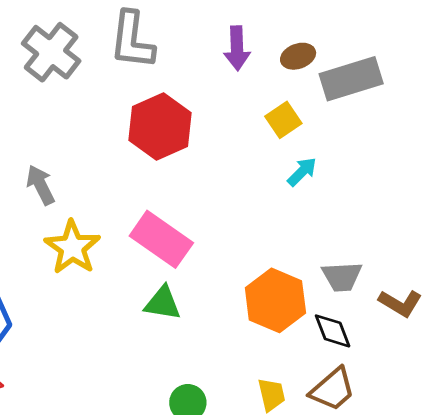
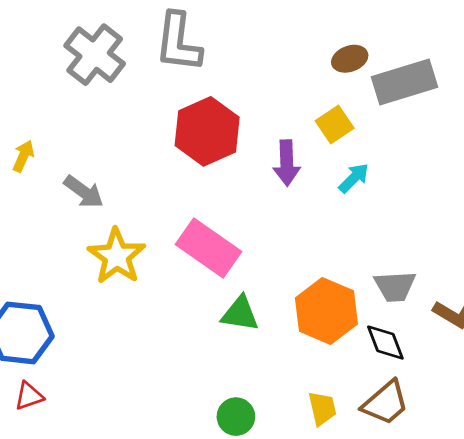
purple arrow: (237, 48) -> (287, 163), moved
gray arrow: (41, 185) -> (84, 192), turned 153
green triangle: (163, 303) -> (240, 314), moved

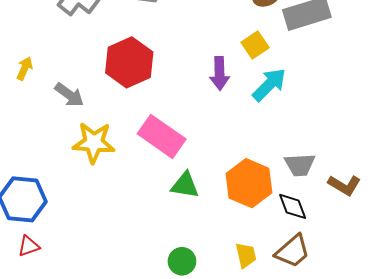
red hexagon: (207, 131) -> (129, 62), moved
cyan arrow: (354, 178) -> (269, 85), size x1.5
yellow star: (117, 256) -> (94, 143), turned -30

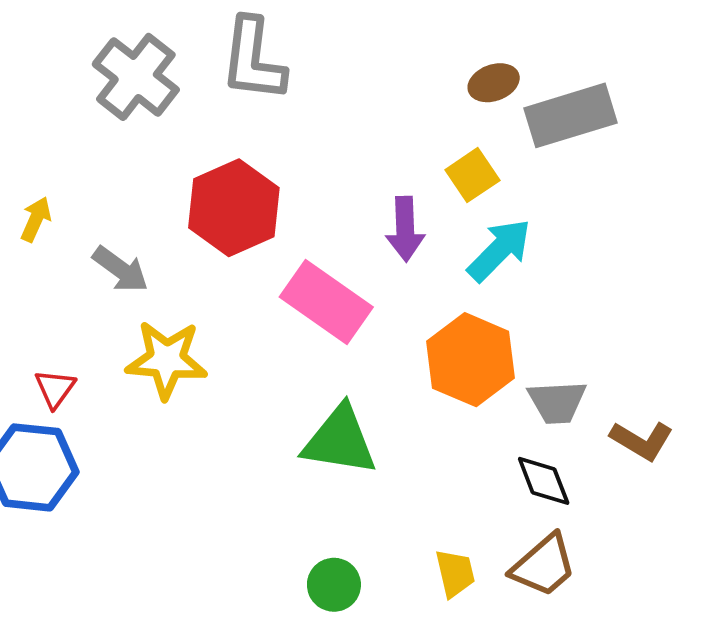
pink rectangle: (162, 136) -> (326, 302), moved
orange hexagon: (249, 183) -> (471, 360), moved
green triangle: (185, 185) -> (340, 440), size x1.4
red triangle: (29, 246) -> (55, 389), moved, turned -35

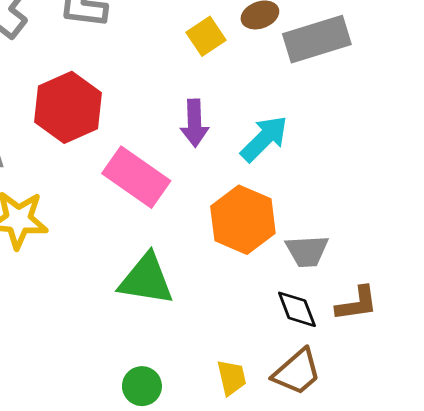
yellow square: (472, 175) -> (206, 36), moved
brown L-shape: (642, 440) -> (357, 304), moved, turned -39

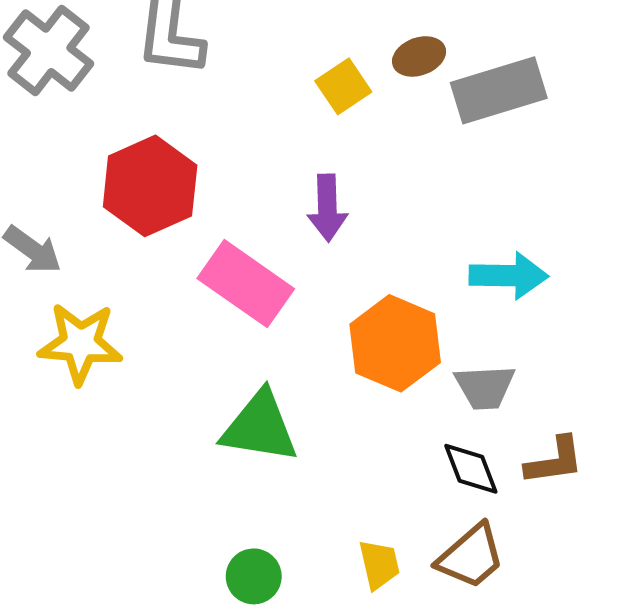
cyan arrow: (264, 139) -> (509, 276), moved, turned 46

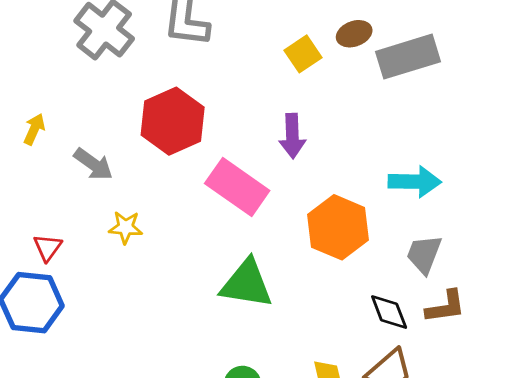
yellow star: (80, 343) -> (126, 227), size x0.6
gray trapezoid: (485, 387) -> (424, 254), moved, turned 114

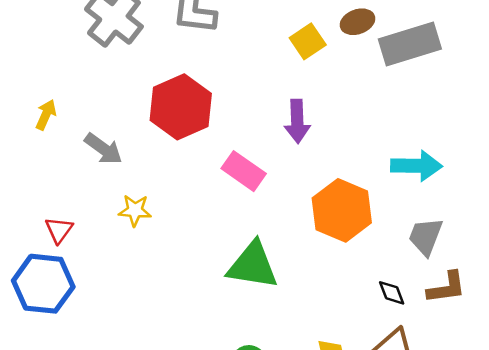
pink rectangle: (237, 187) -> (244, 171), size x0.7
black diamond: (389, 312) -> (392, 293), size x0.7

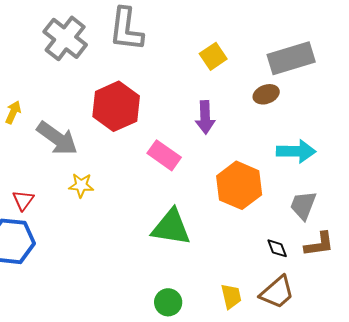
brown ellipse: (357, 22) -> (266, 94), moved
gray arrow: (103, 149) -> (57, 138), size x1.4

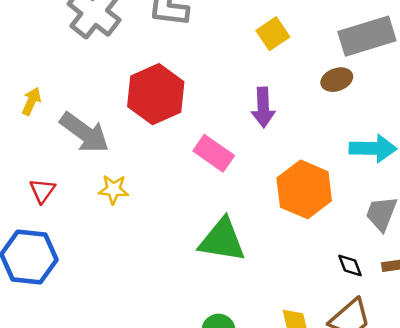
red triangle: (23, 200) -> (42, 191), moved

